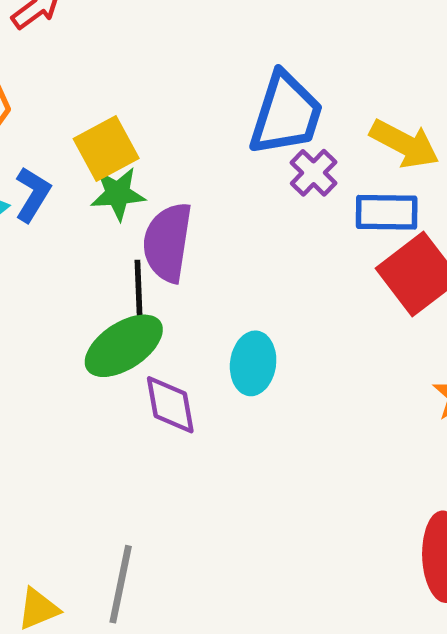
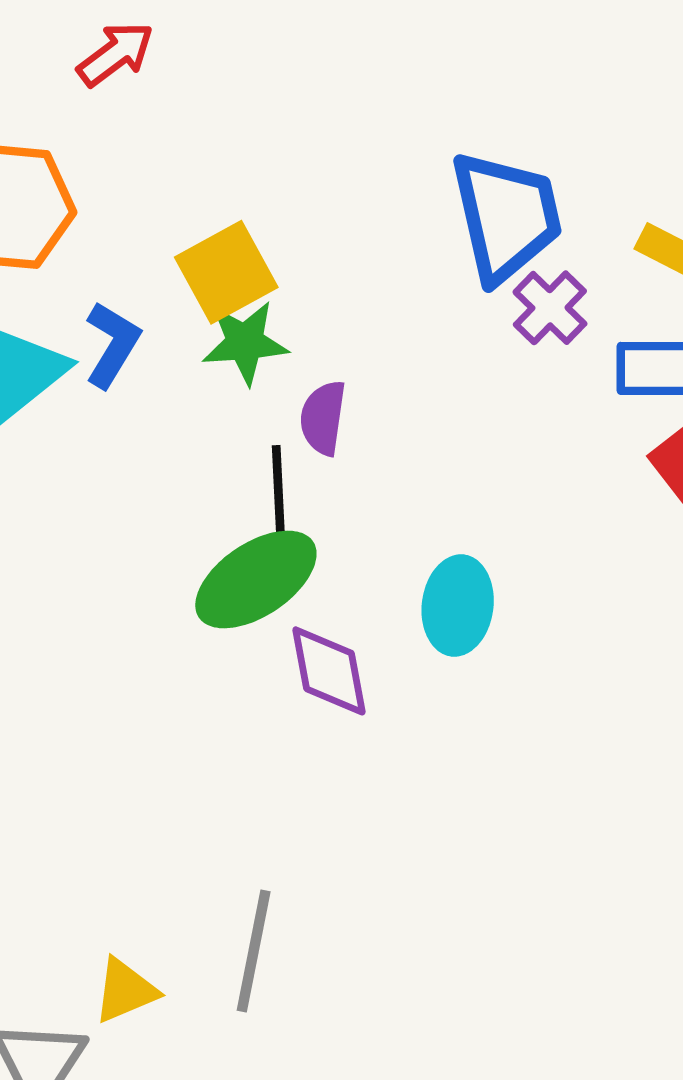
blue trapezoid: (286, 114) -> (506, 216), turned -30
purple semicircle: (168, 242) -> (323, 418), size x0.6

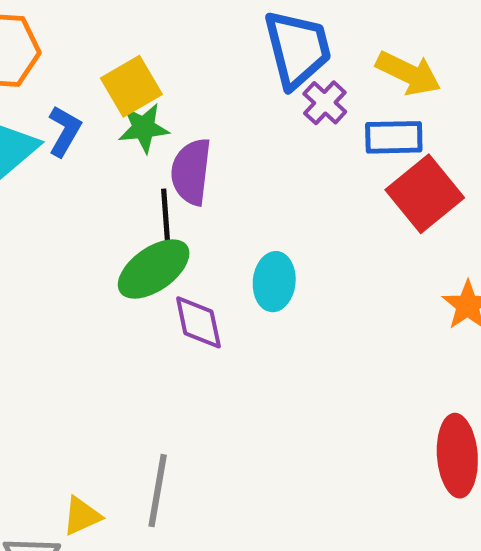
purple semicircle: (323, 418) -> (191, 172), size x1.5

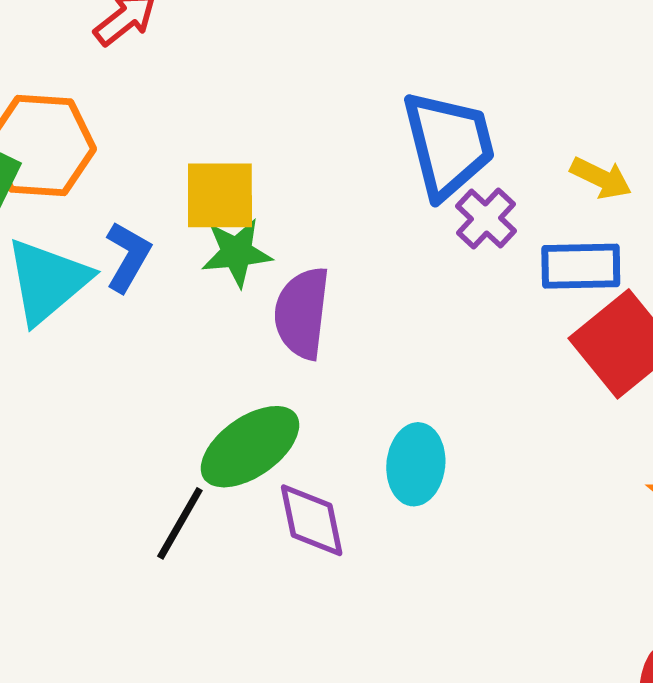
yellow arrow: (408, 73) -> (601, 178), size x0.7
yellow square: (131, 86) -> (220, 195), turned 30
black line: (166, 218) -> (180, 523), moved, turned 34

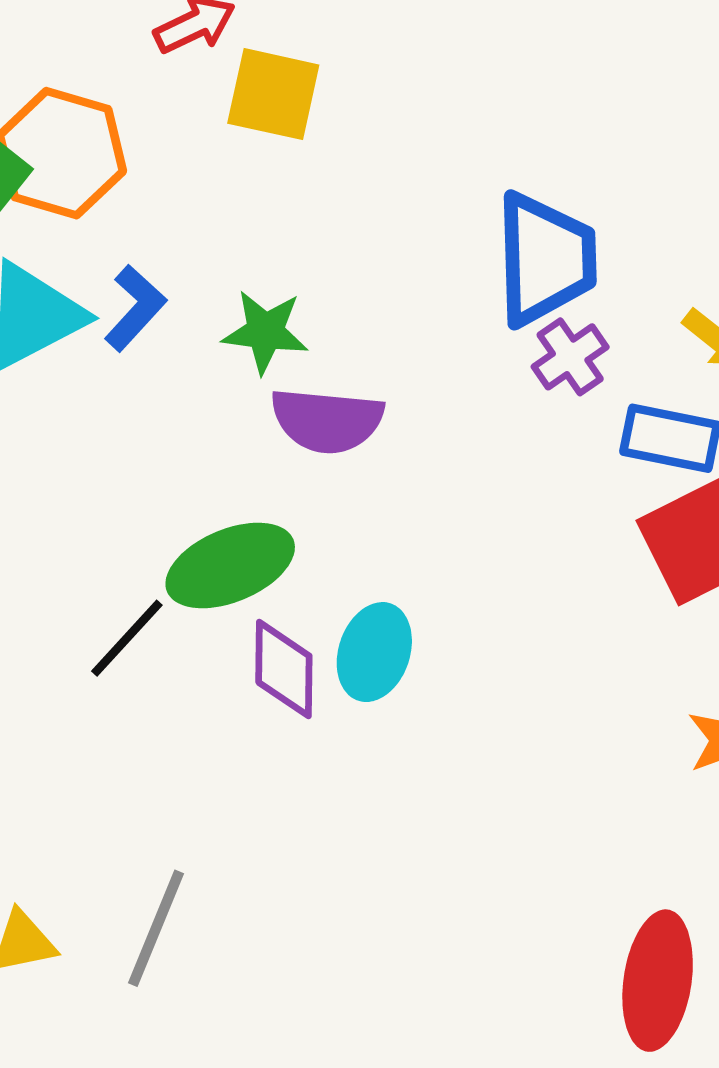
yellow square: (220, 195) -> (273, 94), moved
purple semicircle: (302, 313) -> (327, 420), turned -104
cyan ellipse: (416, 464) -> (374, 652), moved

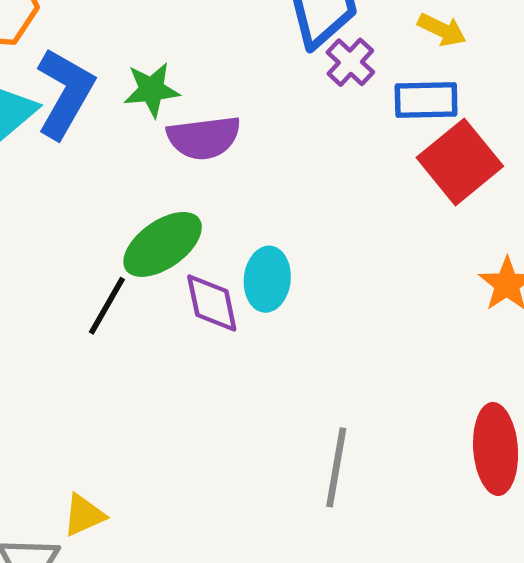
blue L-shape: (135, 308) -> (65, 93), size x1.6
gray line: (156, 928) -> (336, 467), moved

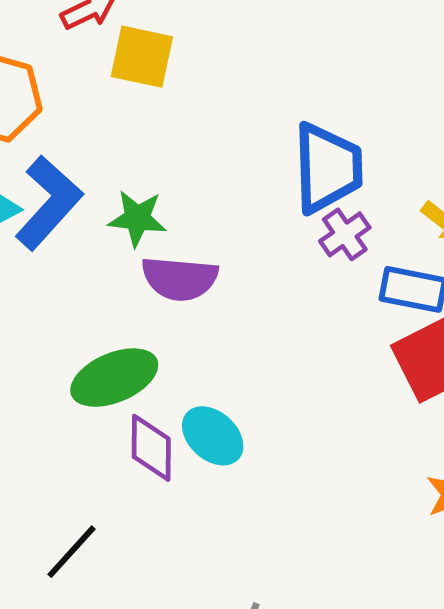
cyan ellipse: (267, 279) -> (213, 436), turned -66
black line: (107, 306) -> (71, 552), moved

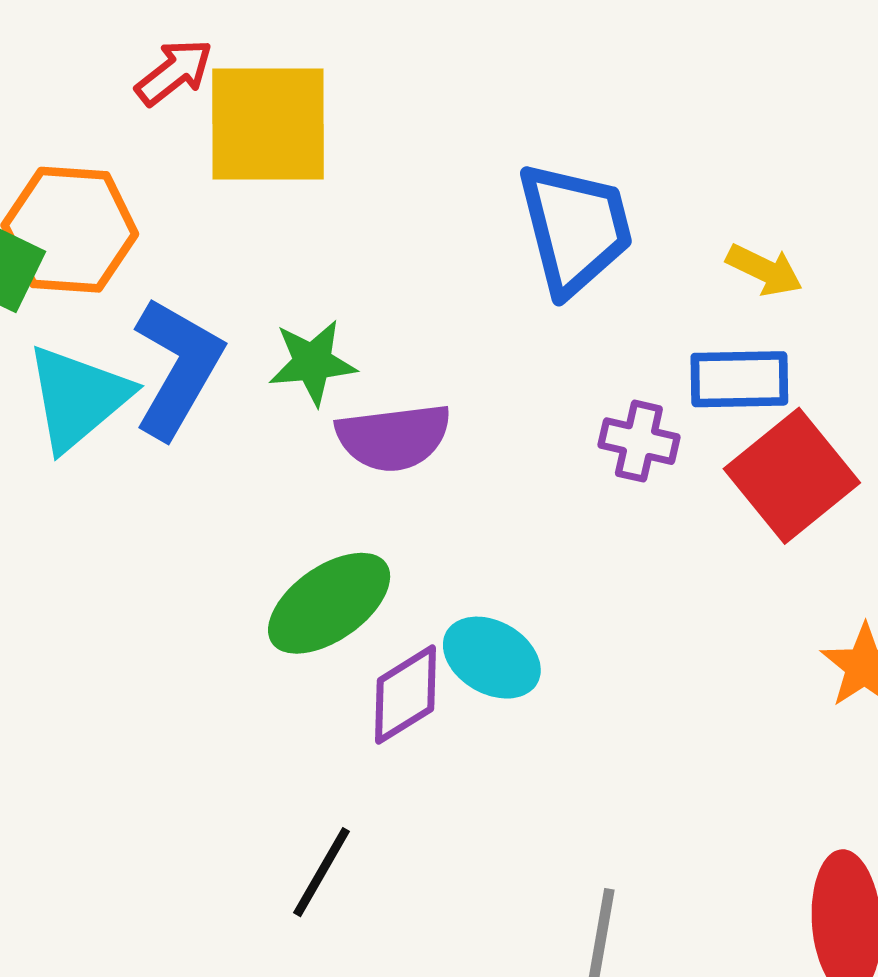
yellow square: (142, 57) -> (268, 124), size x1.4
purple cross: (345, 234) -> (639, 441), moved, turned -30
purple diamond: (151, 448) -> (405, 695), turned 70

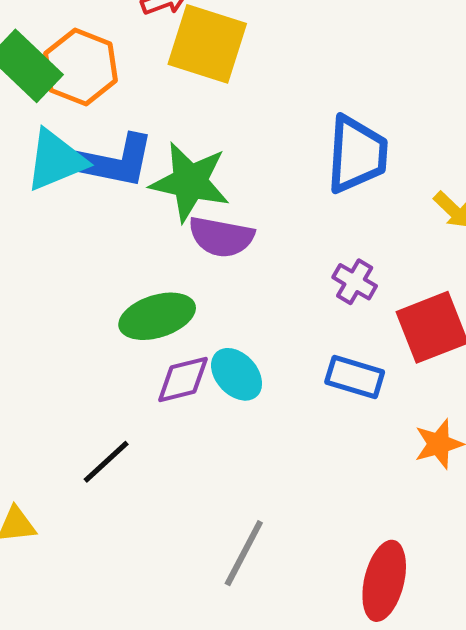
green star: (312, 362) -> (190, 182), size x1.6
blue L-shape: (178, 368) -> (115, 161), turned 54
blue rectangle: (739, 379) -> (355, 377), moved

